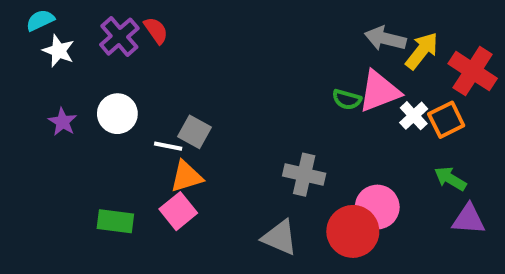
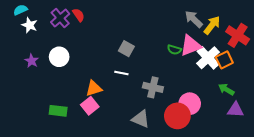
gray arrow: (385, 39) -> (194, 19), turned 30
white cross: (414, 116) -> (208, 58), size x1.6
gray square: (195, 132) -> (126, 49), moved
white line: (168, 146) -> (121, 73), moved

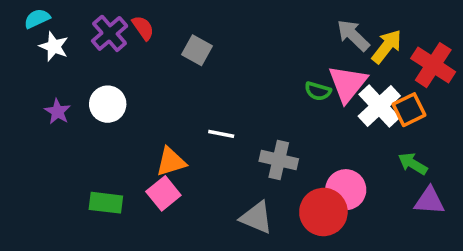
pink triangle: (191, 46) -> (348, 84), turned -30
gray square: (126, 49) -> (197, 50), moved

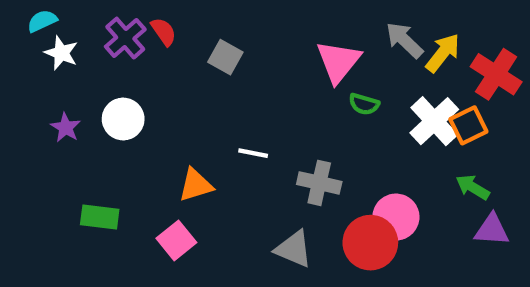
pink triangle: (348, 84) -> (338, 61), moved
pink square: (163, 193) -> (176, 240), moved
green rectangle: (106, 203) -> (100, 217), moved

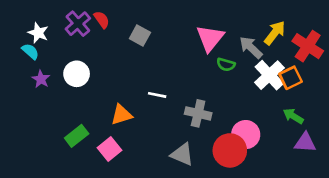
cyan semicircle: (42, 21) -> (30, 51), moved, turned 66
gray arrow: (404, 40) -> (251, 47), moved
green rectangle: (100, 217) -> (77, 136), moved, turned -45

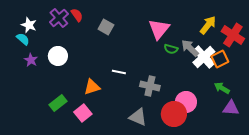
gray arrow: (251, 47) -> (190, 48), moved

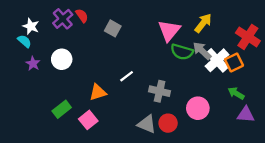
yellow arrow: (208, 25) -> (203, 23), moved
green semicircle: (171, 49) -> (182, 52), size x1.5
white line: (119, 72) -> (127, 76), turned -48
red circle: (174, 114) -> (168, 123), moved, size x0.7

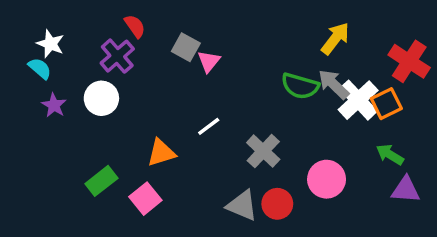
purple cross: (63, 19) -> (117, 56), moved
pink triangle: (169, 31) -> (209, 61), moved, size x0.6
gray cross: (160, 91) -> (263, 151), turned 30

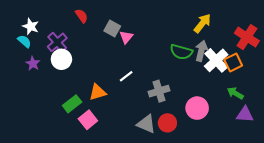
purple cross: (117, 56) -> (57, 42), moved
gray arrow: (334, 84) -> (201, 51), turned 60
gray cross: (263, 151) -> (159, 91), turned 30
green rectangle: (101, 181) -> (72, 104), moved

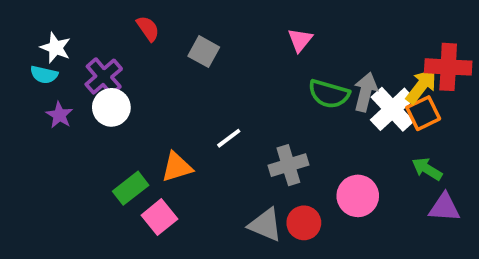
yellow arrow: (202, 23) -> (421, 86), moved
pink triangle: (126, 37) -> (300, 40), moved
red cross: (247, 37) -> (448, 67), turned -30
cyan semicircle: (24, 41) -> (44, 75), turned 152

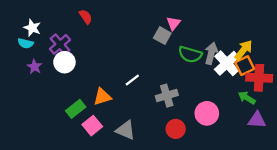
gray square: (204, 52) -> (162, 36), moved
red cross: (448, 67) -> (259, 78), moved
gray triangle: (265, 225) -> (126, 130), moved

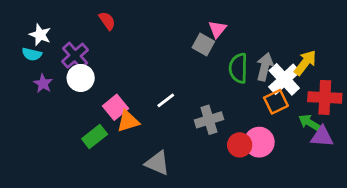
green semicircle: (190, 54) -> (238, 68), turned 75
orange square: (245, 66) -> (276, 102), moved
purple triangle: (257, 120) -> (322, 137), moved
pink square: (92, 126) -> (116, 107), moved
red circle: (176, 129) -> (240, 145), moved

